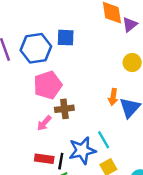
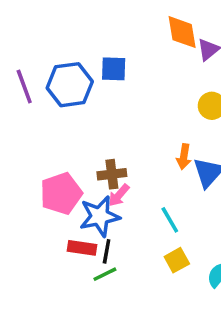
pink pentagon: (48, 85) -> (61, 193), moved
pink arrow: (44, 123) -> (119, 195), moved
blue star: (82, 150) -> (100, 216), moved

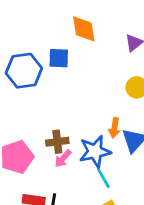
orange diamond: (182, 32) -> (84, 29), moved
blue star: (100, 216) -> (95, 151), moved

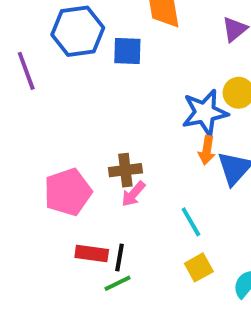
blue hexagon: (24, 71) -> (78, 31), moved
blue star: (95, 151) -> (205, 113), moved

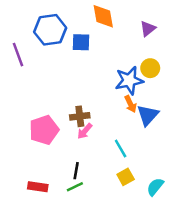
orange arrow: (207, 150) -> (130, 104), turned -35
red rectangle: (92, 254) -> (38, 187), moved

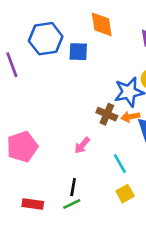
orange arrow: (130, 104) -> (130, 117), turned 105
brown cross: (80, 116) -> (107, 114), moved, turned 30
pink pentagon: (44, 130) -> (22, 147), moved

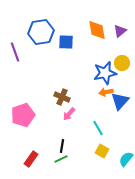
orange diamond: (102, 24) -> (97, 30), moved
brown cross: (107, 114) -> (62, 97), moved
yellow square: (125, 194) -> (102, 151), turned -32
red rectangle: (33, 204) -> (31, 159), turned -63

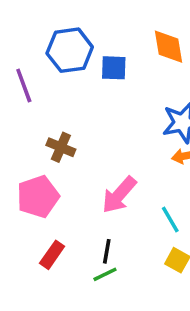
brown cross: (62, 97) -> (61, 147), moved
pink arrow: (69, 114) -> (119, 195), size x1.6
red rectangle: (31, 159) -> (52, 255), moved

